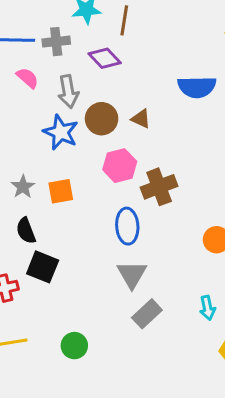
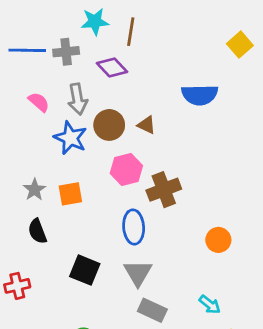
pink semicircle: (27, 78) -> (39, 102), moved
black square: (43, 267) -> (85, 270), moved
cyan arrow: (207, 308) -> (210, 305), turned -40
gray rectangle: (147, 314) -> (152, 310), turned 68

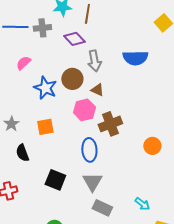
gray arrow: (78, 99) -> (94, 61), moved
pink semicircle: (39, 102) -> (23, 63), turned -84
brown triangle: (147, 125) -> (97, 90), moved
gray star: (34, 190) -> (11, 124), moved
orange circle: (218, 240) -> (152, 146), moved

